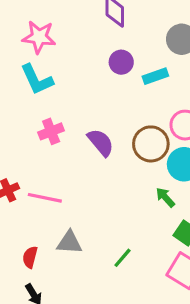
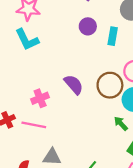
cyan rectangle: (155, 76) -> (113, 36), turned -60
pink cross: (51, 131) -> (40, 98), moved

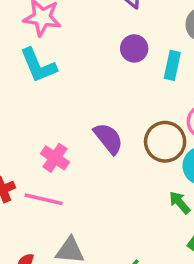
pink cross: (40, 98) -> (55, 158), turned -36

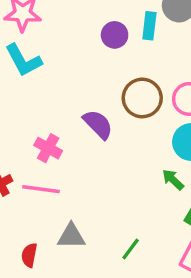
cyan rectangle: (172, 65) -> (149, 26), moved
brown circle: (165, 142) -> (142, 98), moved

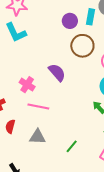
brown circle: (142, 98) -> (82, 46), moved
pink line: (41, 189) -> (38, 107), moved
red semicircle: (29, 255) -> (10, 126), moved

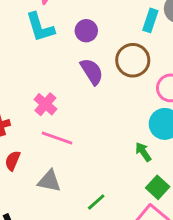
purple circle: (70, 21) -> (86, 31), moved
purple semicircle: (57, 72) -> (92, 71), moved

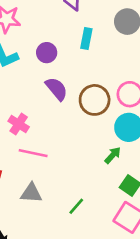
cyan rectangle: (150, 20) -> (86, 38), moved
brown circle: (133, 60) -> (95, 100), moved
green arrow: (143, 152) -> (113, 155), turned 84

